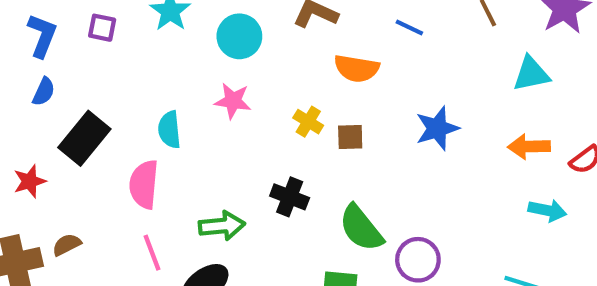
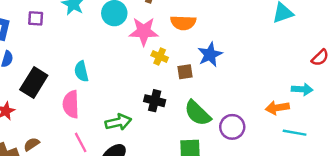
pink star: (233, 101) -> (144, 31), moved, size x1.4
blue star: (437, 128) -> (210, 55), moved
brown square: (350, 137) -> (185, 72), moved
orange arrow: (529, 147) -> (277, 108), moved

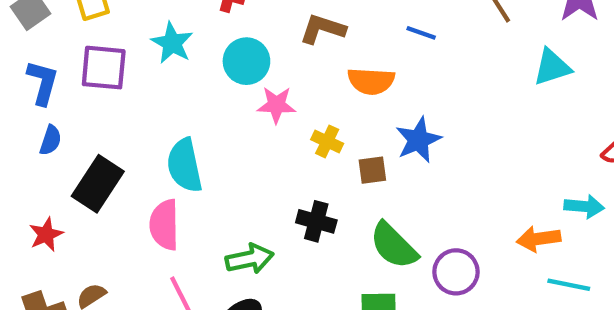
purple square: (36, 18) -> (104, 68), size x1.6
pink star: (144, 31) -> (276, 105), moved, size x0.7
cyan semicircle: (81, 71) -> (185, 165), size x1.4

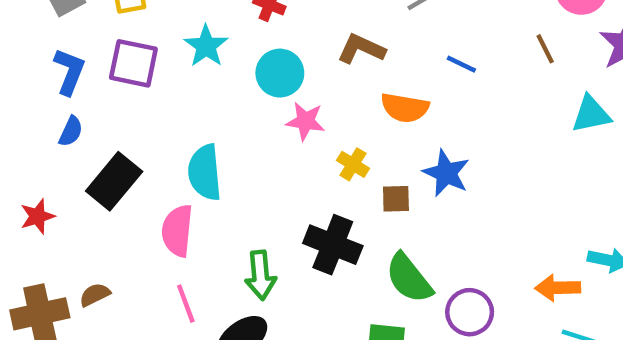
blue star: (418, 140) -> (446, 173), turned -30
black cross: (316, 221) -> (333, 245), size x1.4
red star: (46, 234) -> (37, 216), moved
green arrow: (250, 259) -> (260, 275), turned 90

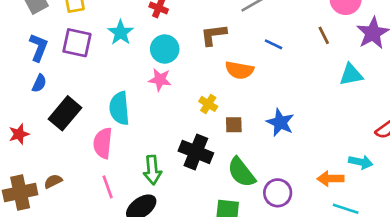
brown L-shape: (361, 49) -> (214, 35), turned -32
pink star: (305, 121) -> (160, 80), moved
blue star: (446, 173) -> (280, 122), moved

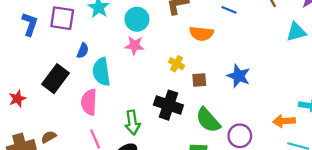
blue semicircle: (39, 83) -> (83, 51), moved

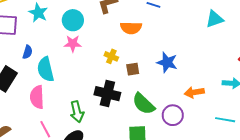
orange arrow: (284, 121) -> (194, 92), moved

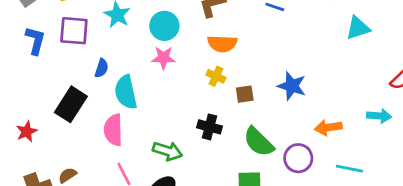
orange semicircle: (131, 28) -> (222, 44), moved
black cross: (107, 94) -> (209, 127), size x0.7
green arrow: (77, 112) -> (167, 151), turned -60
cyan line: (225, 120) -> (349, 169), moved

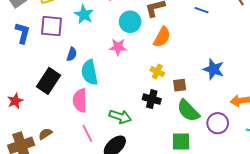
cyan circle: (164, 26) -> (130, 22), moved
orange semicircle: (222, 44) -> (162, 37), turned -65
yellow cross: (216, 76) -> (157, 72), moved
brown square: (245, 94) -> (180, 85), moved

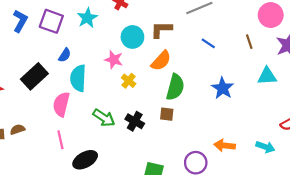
blue star: (214, 69) -> (223, 88), moved
yellow cross: (157, 72) -> (129, 81), moved
green semicircle: (188, 111) -> (175, 87), moved, turned -135
green arrow: (120, 117) -> (104, 118), moved

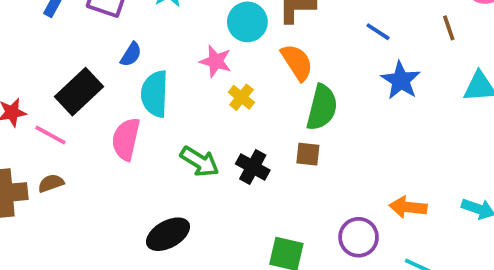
orange semicircle: (161, 61) -> (297, 62), turned -75
blue star: (223, 88) -> (401, 80), moved
pink line: (60, 140) -> (50, 135), moved, turned -48

